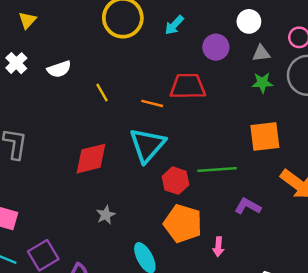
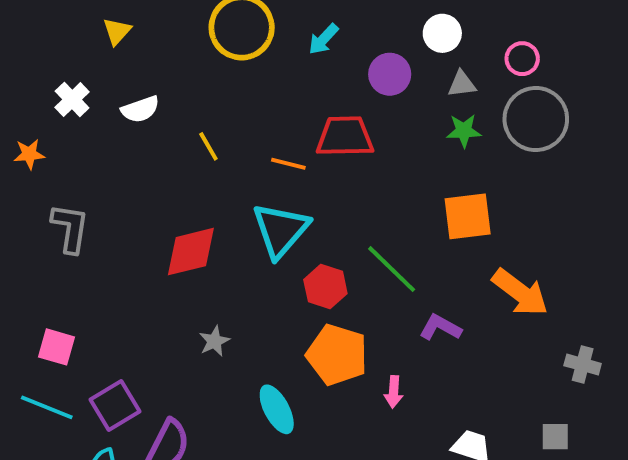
yellow triangle: (27, 20) -> (117, 31), moved
green line: (217, 170) -> (392, 269), turned 48

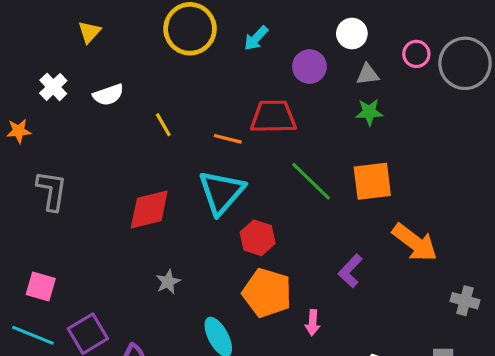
gray circle: (536, 119) -> (465, 63), moved
green line: (392, 269) -> (311, 181), moved
purple L-shape: (440, 327) -> (350, 271), turned -76

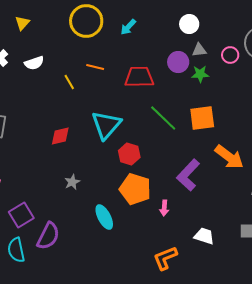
pink circle: (416, 54) -> (230, 55), moved
purple circle: (309, 67) -> (178, 62), moved
orange line: (228, 139) -> (95, 67), moved
red diamond: (149, 210) -> (60, 136), size x0.7
purple L-shape: (350, 271) -> (188, 175), size x1.5

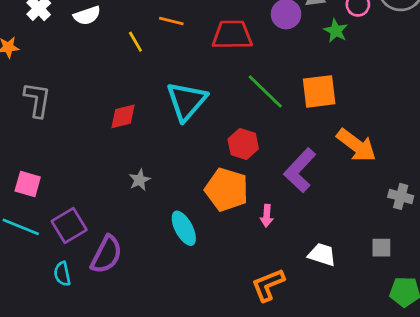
green star: (200, 74) -> (336, 31), moved, turned 30
red hexagon: (129, 154) -> (243, 144), moved
cyan semicircle: (16, 250) -> (62, 274), size x0.7

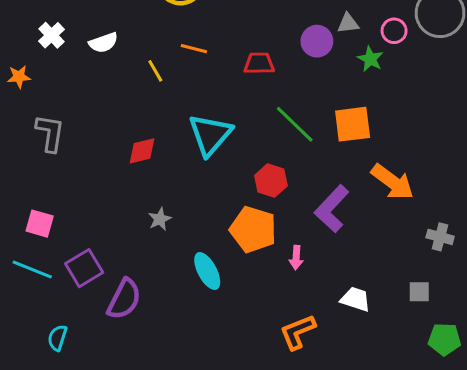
red trapezoid: (232, 35) -> (259, 63), size x0.7
cyan semicircle: (62, 274) -> (57, 338), moved, turned 30

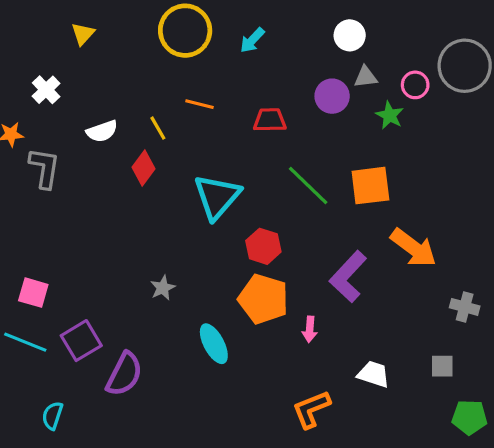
white semicircle: (103, 43) -> (102, 131), moved
gray L-shape: (50, 133) -> (44, 168), moved
red diamond: (142, 151) -> (144, 168), moved, turned -40
red hexagon: (271, 181) -> (263, 246), moved

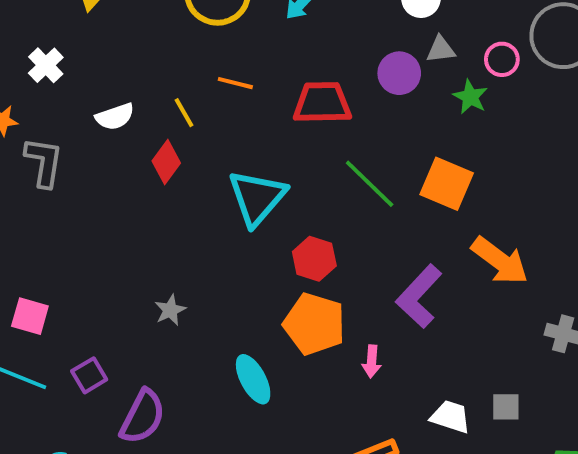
red trapezoid: (270, 120) -> (322, 103), size x1.4
orange square: (370, 186) -> (447, 184), turned 30
gray star: (163, 288) -> (170, 310), moved
purple square: (81, 341) -> (89, 375), size x0.7
gray square: (442, 366) -> (506, 407), moved

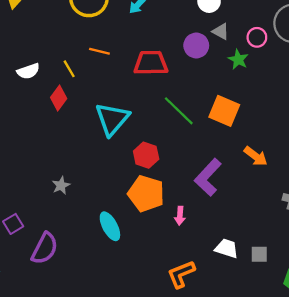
gray triangle: (441, 49) -> (221, 31), turned 36
orange arrow: (500, 261) -> (256, 156), size x0.7
gray square: (506, 407) -> (259, 254), moved

